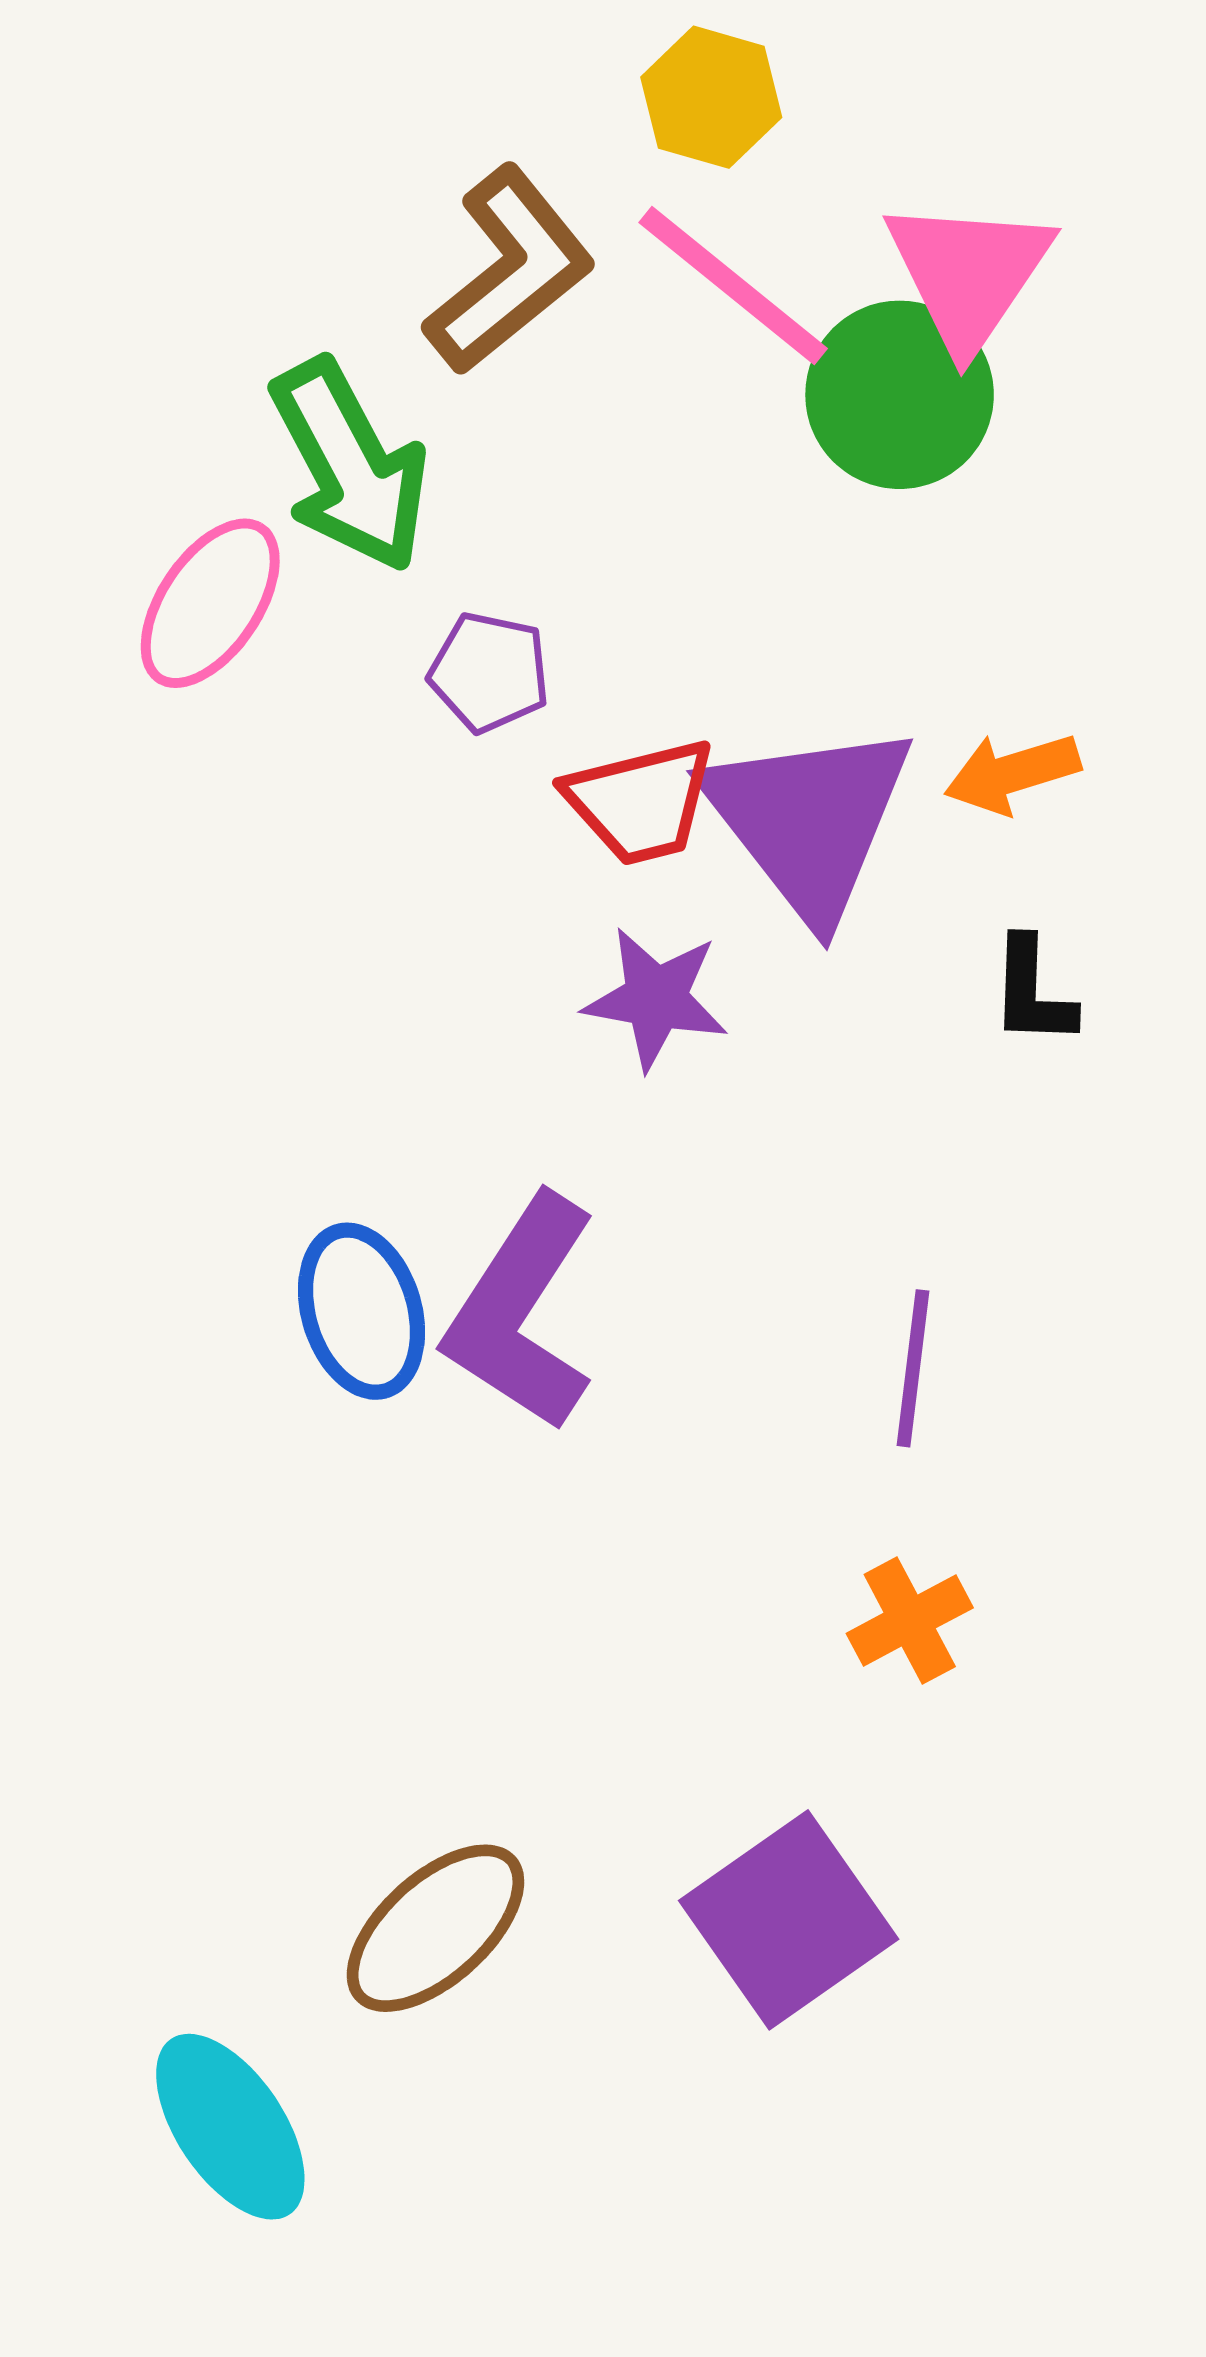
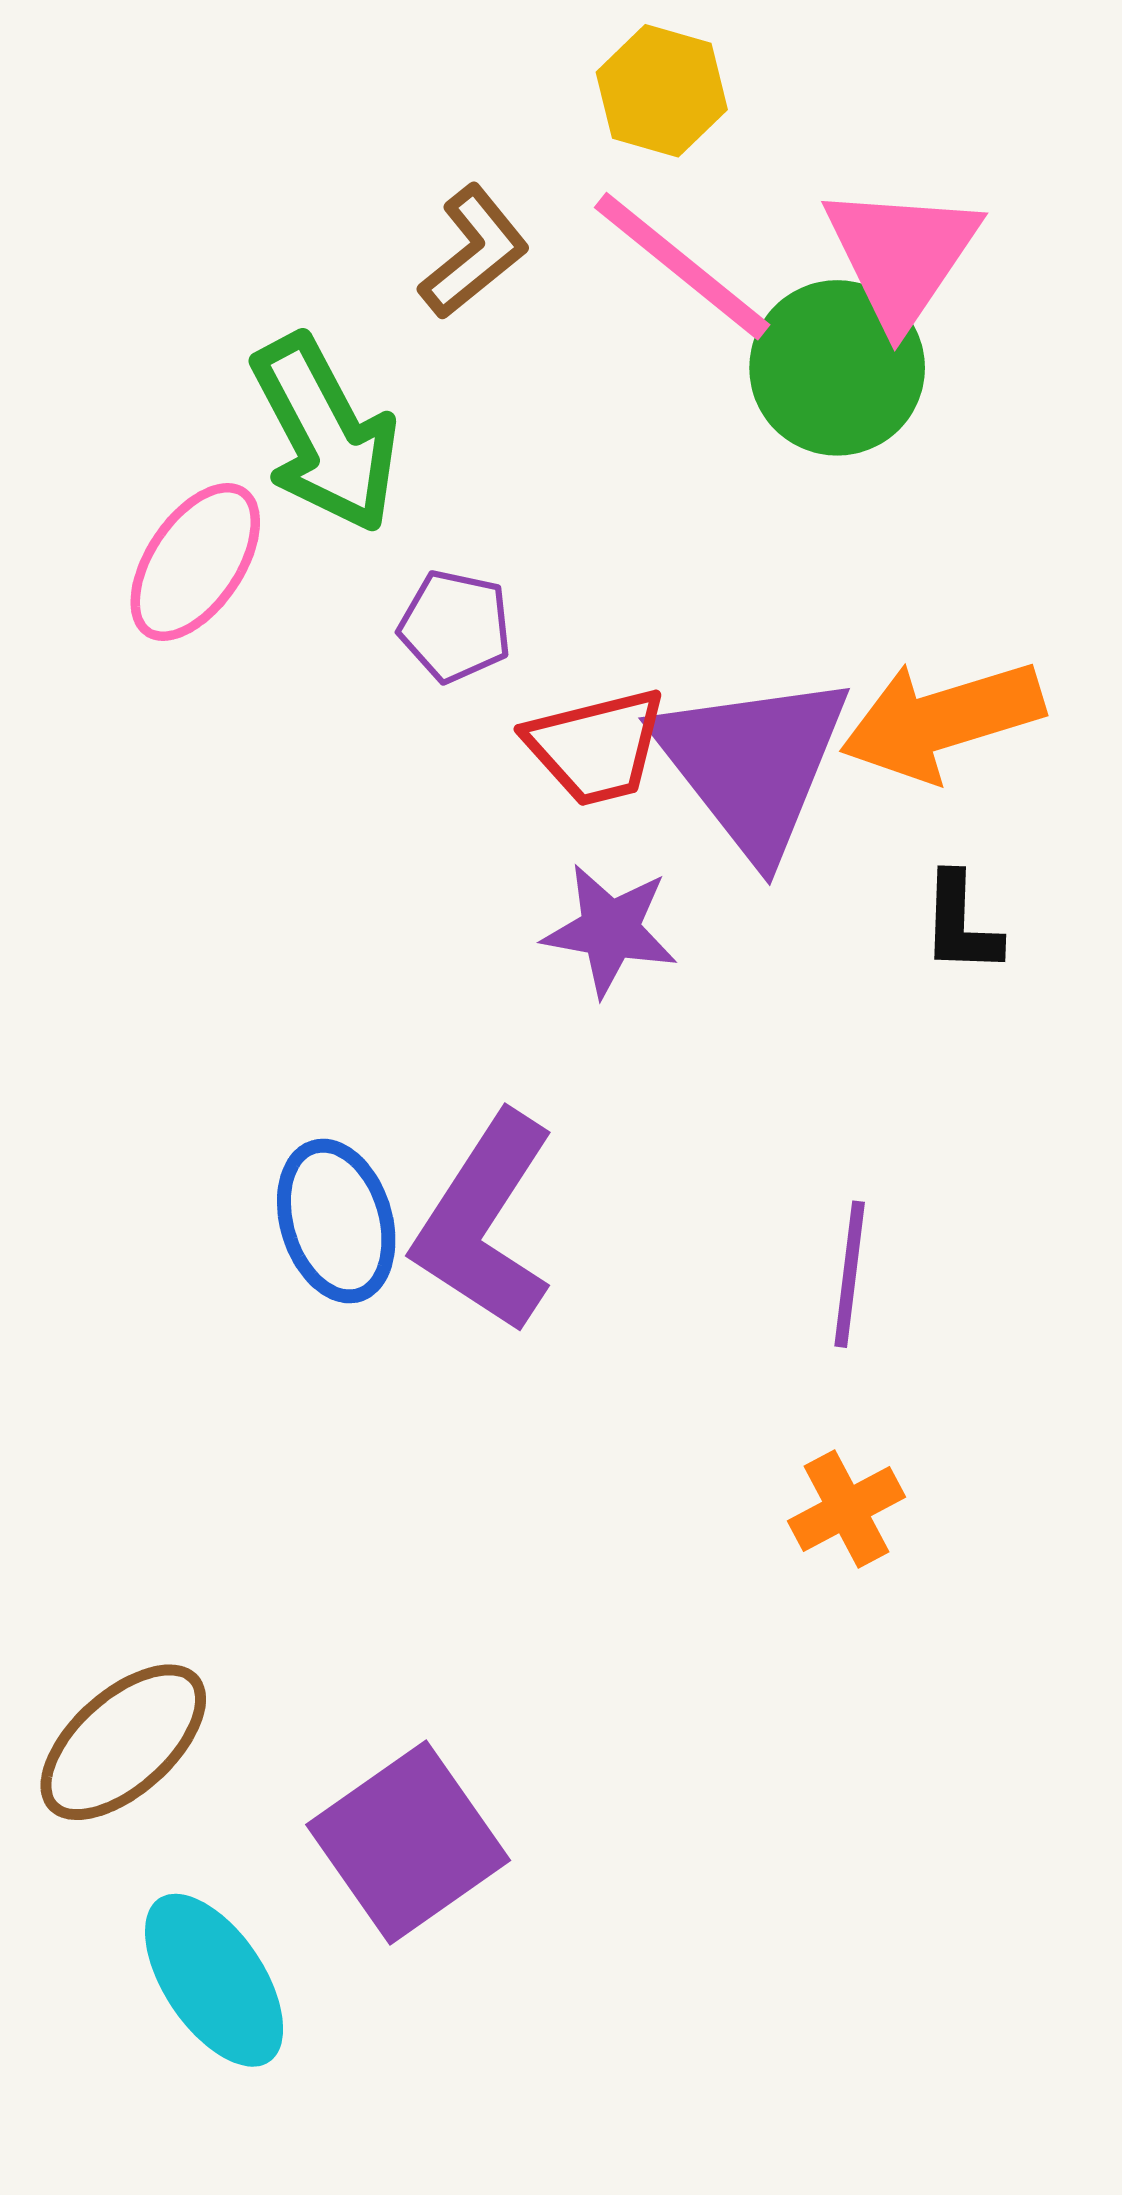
brown L-shape: (509, 270) -> (474, 252), size x0.7
orange arrow: (1012, 773) -> (942, 720), size x1.6
purple square: (789, 1920) -> (408, 1842), moved
brown ellipse: (435, 1928) -> (123, 1742), moved

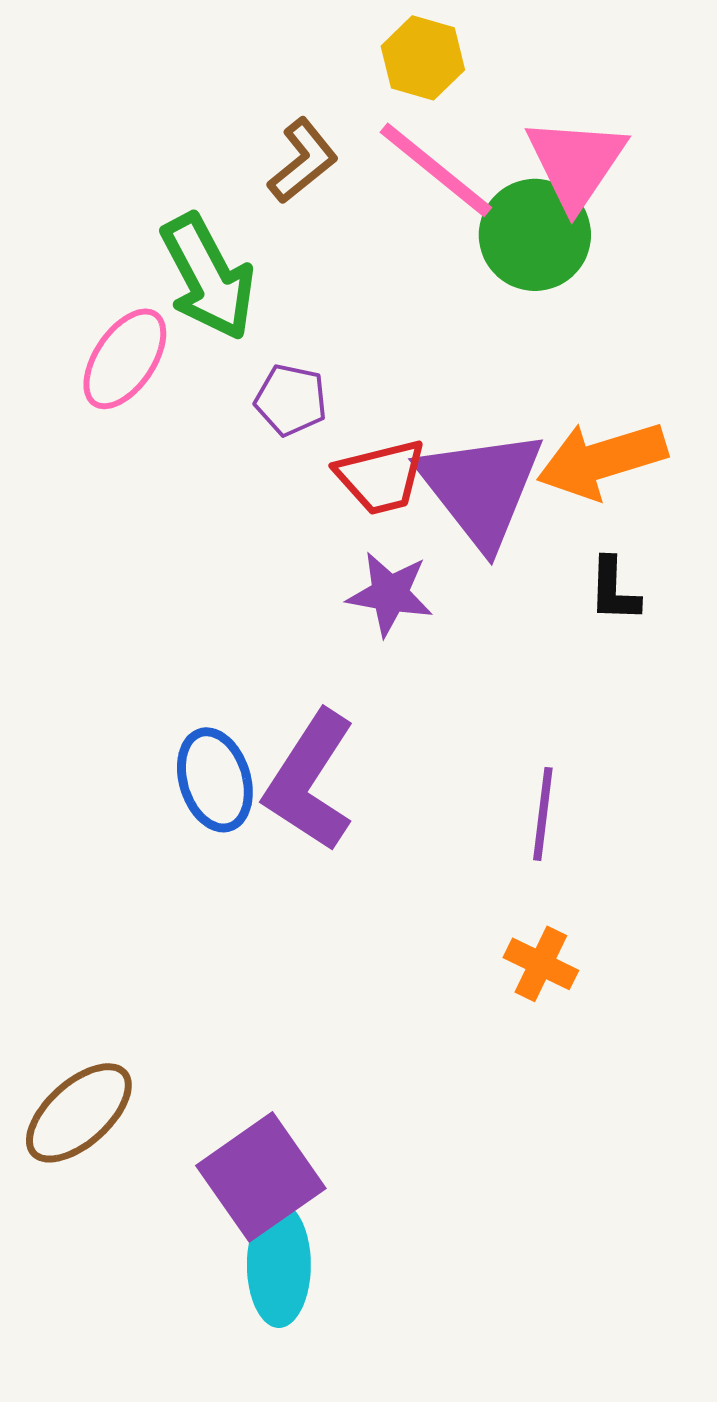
orange cross: (846, 1509) -> (541, 964), turned -36
cyan ellipse: (214, 1980) -> (279, 1265), moved, turned 34

